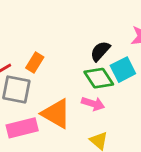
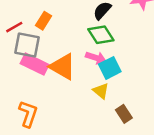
cyan square: (123, 70) -> (110, 68), moved
pink rectangle: (22, 128) -> (35, 64), moved, turned 40

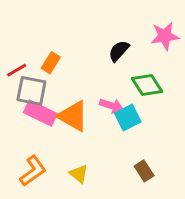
green diamond: (101, 35) -> (147, 85), moved
yellow triangle: (101, 91) -> (79, 174), moved
orange L-shape: (28, 114) -> (33, 171), turned 36

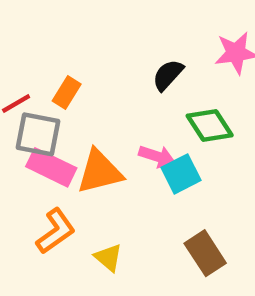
orange triangle: (73, 116) -> (100, 172), turned -44
orange L-shape: (33, 171) -> (56, 231), moved
brown rectangle: (144, 171) -> (205, 253), size x1.4

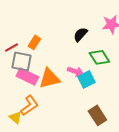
yellow triangle: (108, 258) -> (15, 117), moved

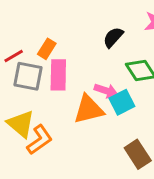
pink rectangle: (27, 76) -> (58, 75), moved, turned 65
orange triangle: (49, 78) -> (89, 109), moved
yellow triangle: (15, 117) -> (21, 124), moved, size x1.5

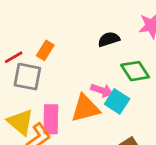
black semicircle: (113, 37) -> (109, 39), turned 30
pink rectangle: (58, 75) -> (51, 119), moved
cyan square: (122, 102) -> (117, 101), turned -30

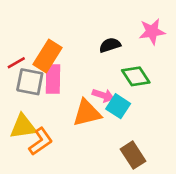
orange rectangle: (45, 50) -> (48, 56), size x1.6
pink rectangle: (51, 119) -> (53, 79), moved
yellow triangle: (21, 122) -> (23, 127), turned -48

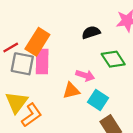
cyan square: (118, 106) -> (98, 100), moved
orange triangle: (87, 113) -> (71, 91), size x0.7
yellow triangle: (23, 127) -> (16, 102), turned -45

